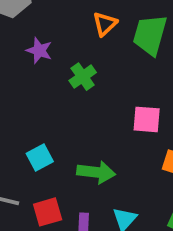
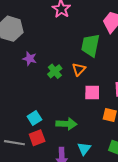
orange triangle: (105, 24) -> (79, 69), moved
red square: (48, 212) -> (37, 138), moved

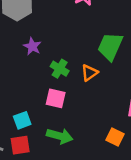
green cross: (55, 71) -> (60, 69), turned -32
pink square: (92, 92) -> (56, 98), moved

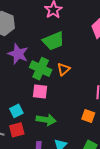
purple star: (32, 46) -> (18, 54), size x1.5
green trapezoid: (110, 46) -> (53, 41), moved, turned -130
green cross: (60, 69) -> (41, 69), size x1.5

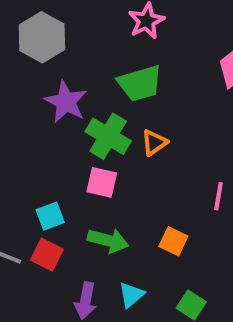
orange square: (88, 116) -> (173, 241), moved
red square: (17, 130) -> (47, 255), turned 35

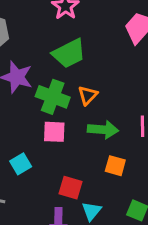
green arrow: (108, 240) -> (103, 130), moved
red square: (47, 255) -> (71, 188), moved

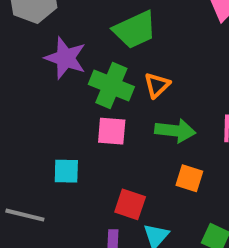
cyan square: (21, 164) -> (66, 171), turned 30

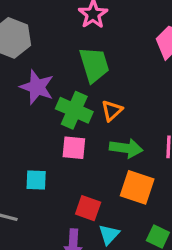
green trapezoid: (135, 30) -> (94, 65), turned -84
orange square: (189, 178) -> (137, 187), size x1.5

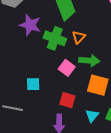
pink square: (74, 148) -> (67, 68), moved, turned 35
cyan triangle: (109, 234) -> (92, 116), moved

